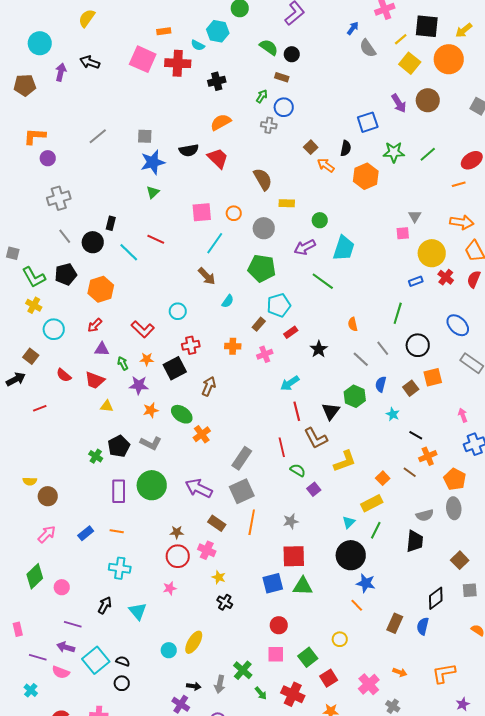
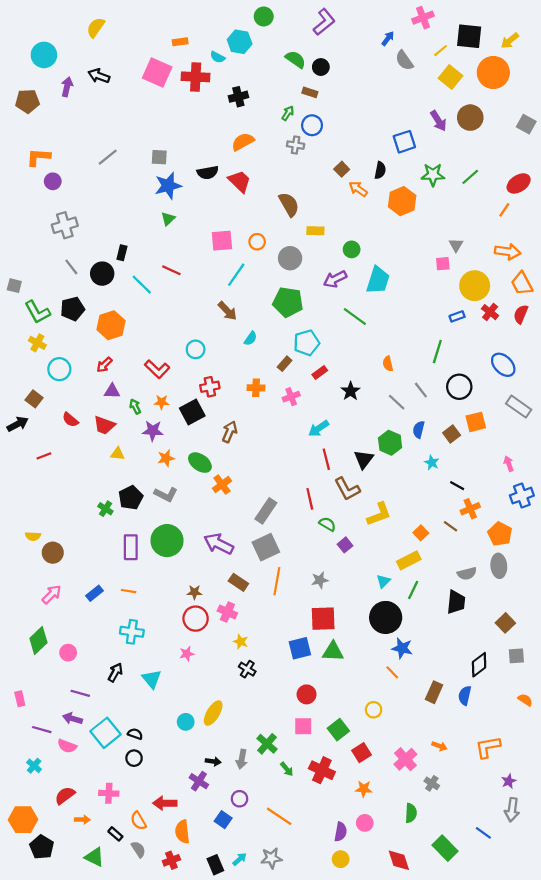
orange line: (459, 184) -> (504, 210), turned -40

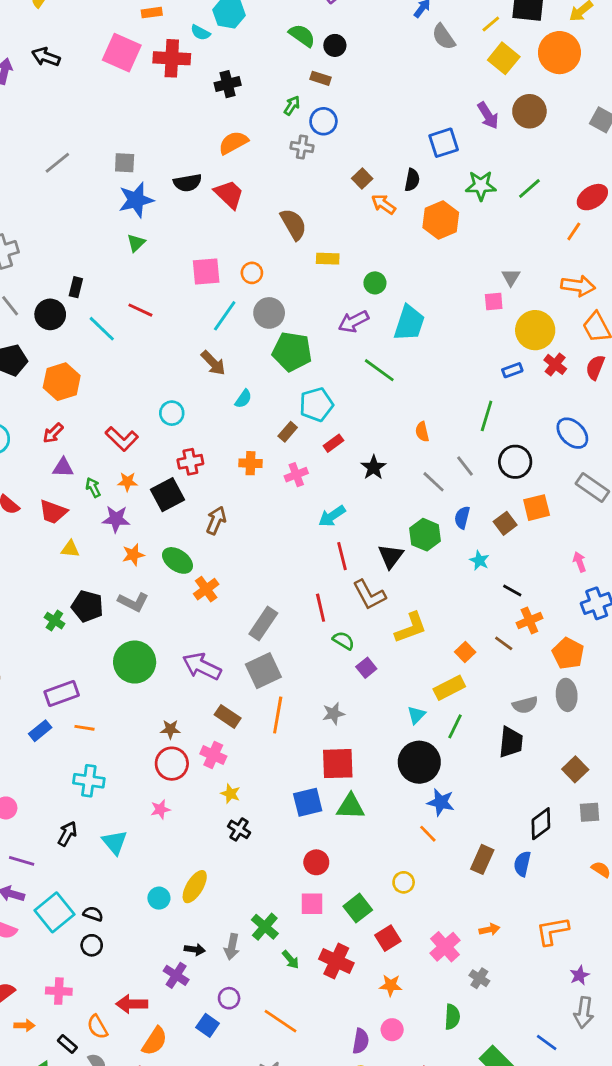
gray circle: (290, 258) -> (269, 313), moved
black pentagon: (131, 498) -> (87, 606), turned -30
purple rectangle: (131, 547) -> (62, 693), moved, turned 70
orange arrow: (439, 746) -> (489, 930), turned -32
orange semicircle: (182, 832) -> (155, 1041), turned -140

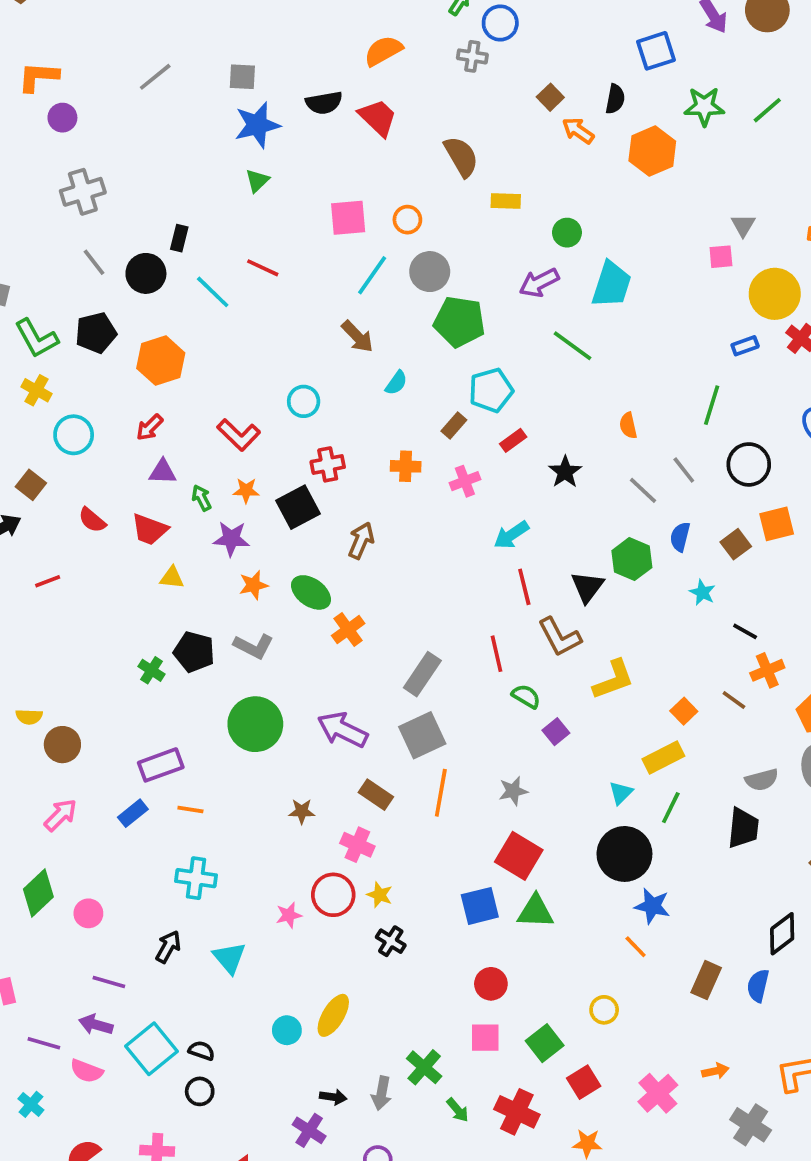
red circle: (172, 764) -> (333, 895), moved
red square: (338, 764) -> (519, 856), turned 33
gray cross: (479, 978) -> (751, 1125), moved, size x1.5

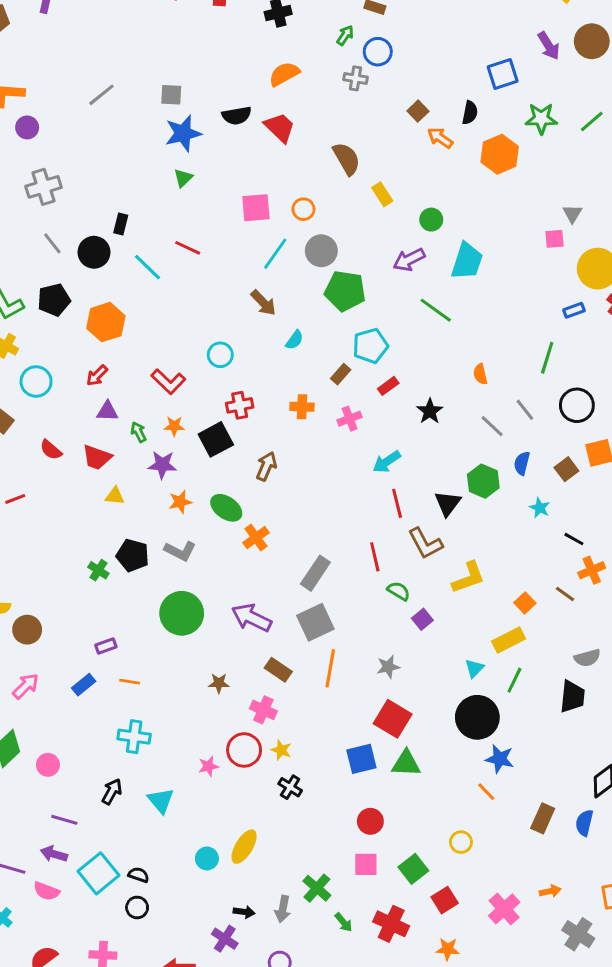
yellow rectangle: (506, 201) -> (382, 194), turned 55
purple rectangle: (161, 765) -> (106, 646), size x0.6

